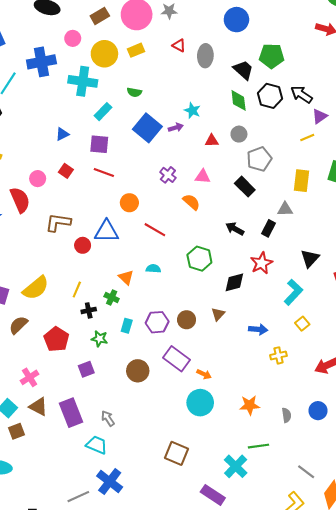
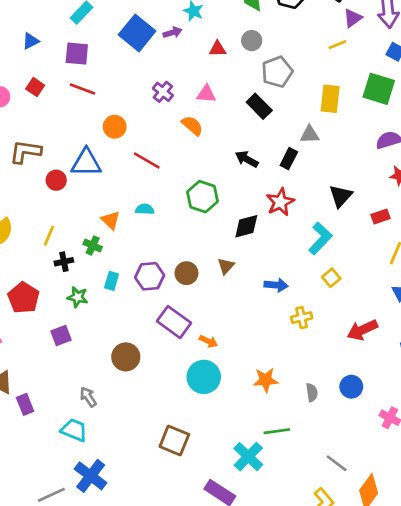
brown circle: (138, 371) -> (126, 357), moved
purple rectangle: (71, 413) -> (25, 404), moved, size x0.6

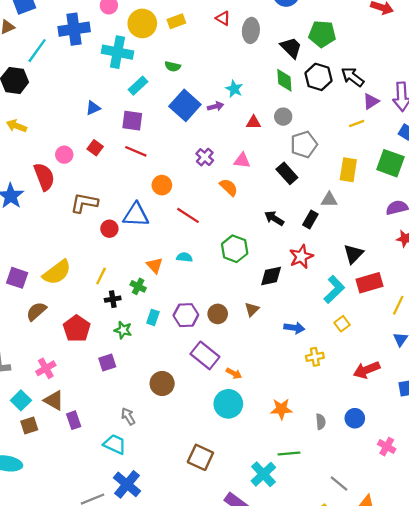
red rectangle: (380, 216) -> (370, 283), moved, size x1.6

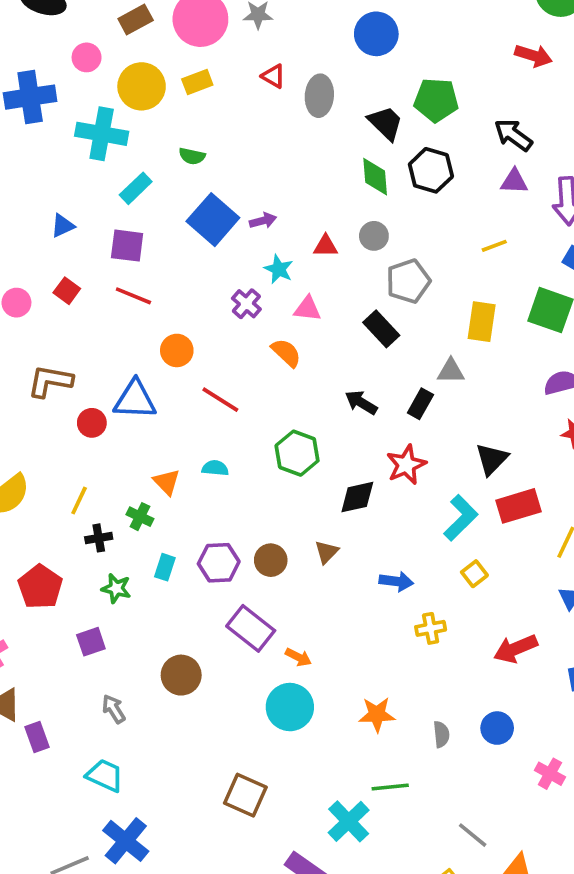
black arrow: (353, 77) -> (513, 135), moved
cyan star: (234, 89) -> (279, 269), moved
purple triangle: (371, 101) -> (514, 181), moved, turned 36
gray arrow: (128, 416) -> (114, 709), moved

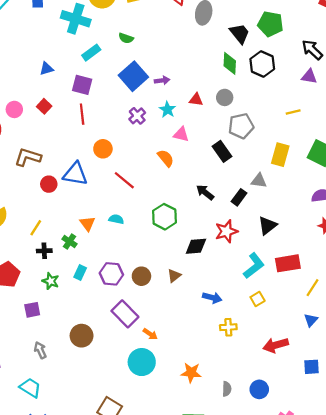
red line: (133, 296) -> (82, 114), turned 54
purple cross: (246, 304) -> (137, 116), moved
black triangle: (492, 459) -> (267, 225), moved

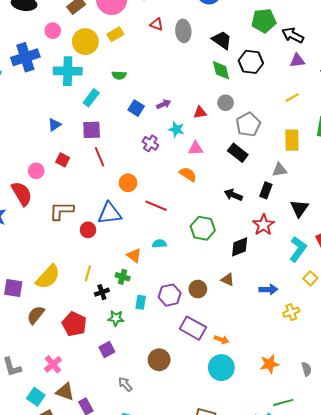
green pentagon: (270, 24) -> (264, 21), moved
blue square: (133, 76) -> (136, 108), size x0.6
brown triangle: (174, 276) -> (228, 280), turned -40

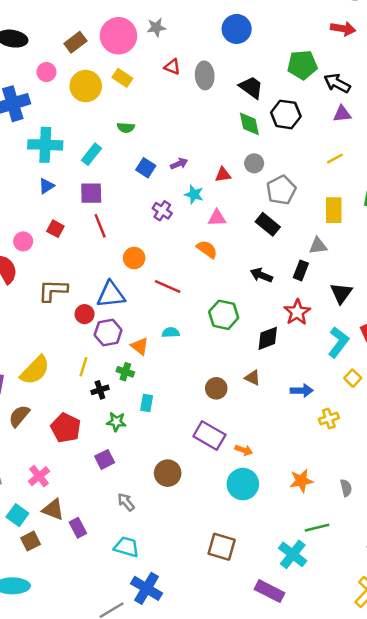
yellow rectangle: (115, 34) -> (122, 78), turned 63
cyan cross: (68, 71) -> (45, 145), moved
purple hexagon: (170, 295) -> (108, 333), moved

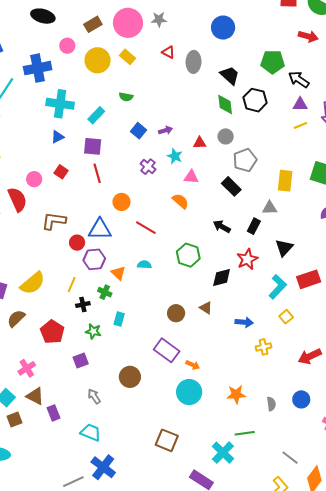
yellow line: (335, 159) -> (300, 125), moved

